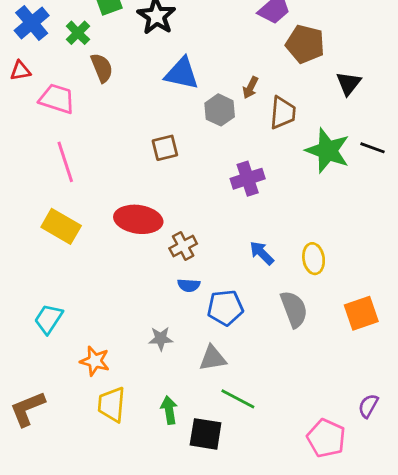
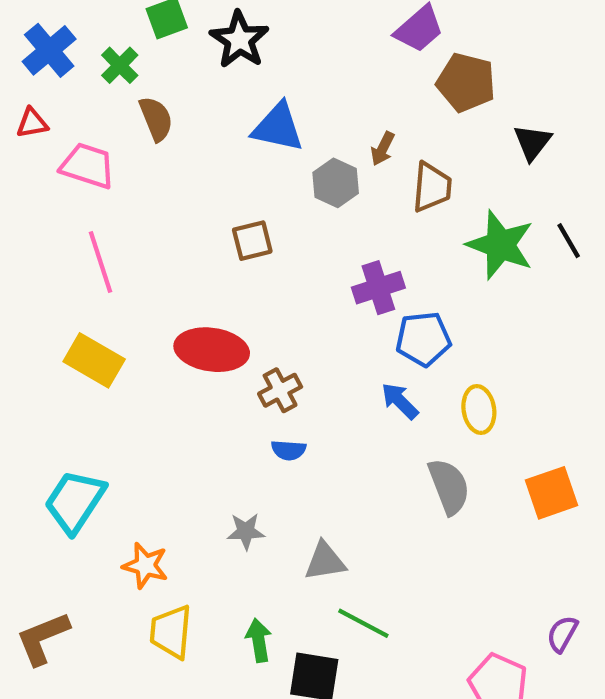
black line: (372, 148) -> (569, 241), turned 40
blue pentagon: (225, 308) -> (423, 339), moved
cyan trapezoid: (48, 319) -> (75, 501), size x1.4

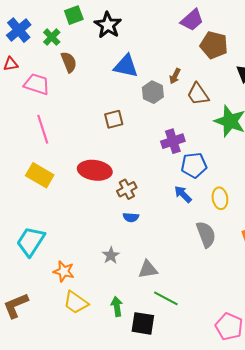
brown trapezoid: (432, 187) -> (198, 94), turned 140
gray star: (246, 531) -> (111, 255), turned -30
yellow trapezoid: (171, 632) -> (76, 302), turned -60

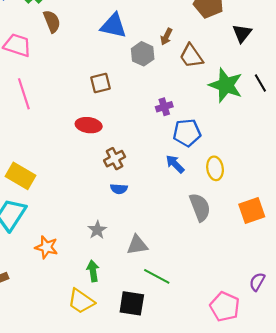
purple cross: (173, 141) -> (164, 107), size x0.7
red ellipse: (95, 170) -> (89, 125), moved, size x0.7
yellow rectangle: (40, 175) -> (21, 176), moved
yellow trapezoid: (76, 302) -> (81, 301), moved
green arrow: (117, 306) -> (93, 271), moved

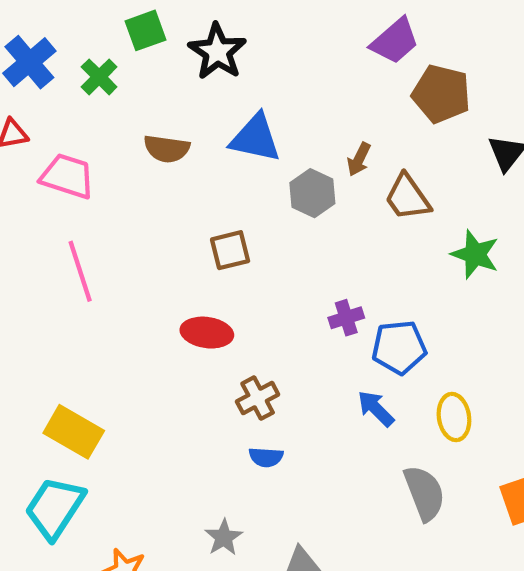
brown semicircle: (52, 21) -> (167, 149), moved, turned 120
green star: (226, 85) -> (475, 254), size x0.7
purple cross: (164, 107) -> (346, 318), moved

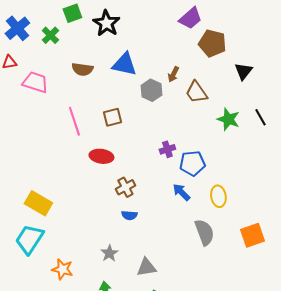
pink line: (80, 271) -> (74, 121), moved

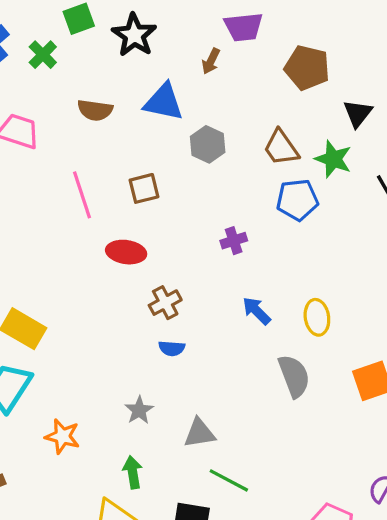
purple trapezoid: (190, 18) -> (244, 27), moved, turned 35
brown arrow: (173, 74) -> (211, 61), moved
green star: (228, 119) -> (333, 159), moved
blue pentagon: (192, 163) -> (297, 200), moved

